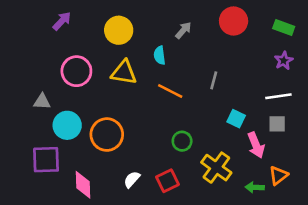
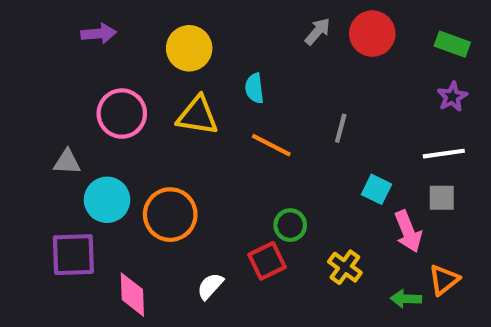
purple arrow: (62, 21) -> (99, 34), turned 42
gray arrow: (183, 30) -> (318, 31), moved
yellow cross: (216, 168) -> (345, 267), size x0.7
red square: (168, 181) -> (267, 261), moved

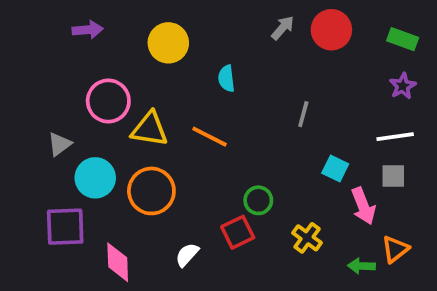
yellow triangle: (198, 116) -> (150, 129), moved
orange line: (271, 145) -> (210, 137), moved
gray triangle: (67, 162) -> (60, 144), turned -40

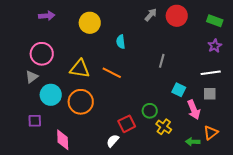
pink circle: (108, 101) -> (42, 54), moved
green circle: (258, 200) -> (150, 111), moved
purple square: (65, 227) -> (35, 121), size x0.6
white semicircle: (187, 255) -> (113, 141), moved

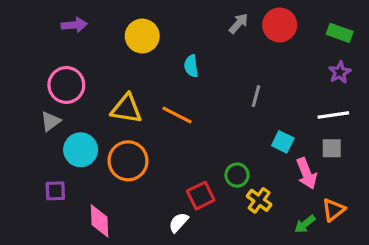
green arrow: (193, 142) -> (305, 224), turned -40

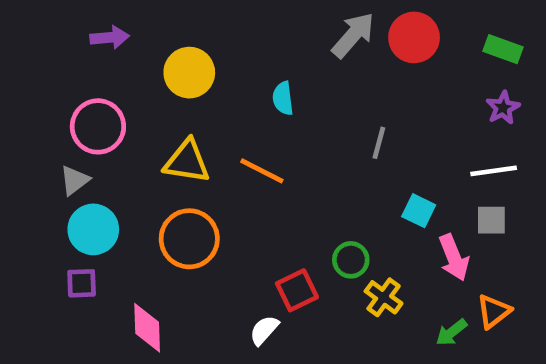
gray arrow: (239, 23) -> (353, 35), size x1.5
yellow circle: (142, 36) -> (189, 73), moved
cyan circle: (81, 150) -> (93, 229), moved

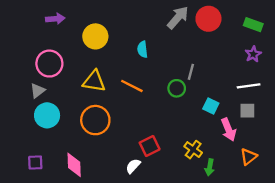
green circle: (351, 260) -> (177, 88), moved
purple square: (82, 283) -> (35, 163), moved
green arrow: (451, 332) -> (210, 167), moved, turned -42

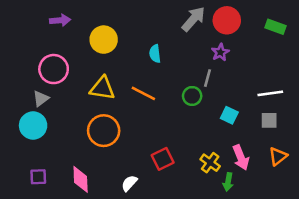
purple star: (253, 54) -> (220, 52), moved
cyan circle: (47, 115) -> (33, 125), moved
pink arrow: (229, 130) -> (241, 158), moved
orange triangle: (249, 157) -> (278, 156), moved
white semicircle: (133, 166) -> (129, 183), moved

